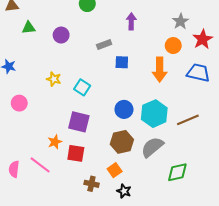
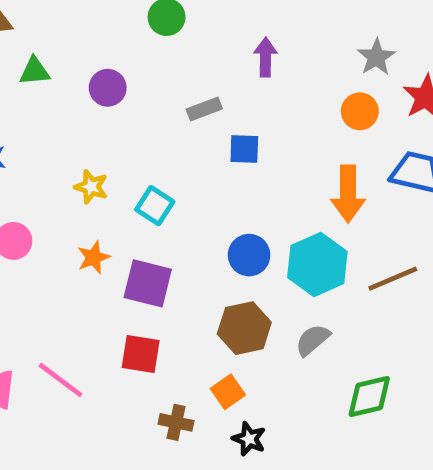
orange arrow: (160, 70) -> (348, 194), moved
orange star: (55, 142) -> (94, 257), moved
gray semicircle: (152, 147) -> (313, 340), size x0.7

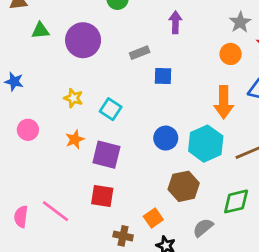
purple circle: (108, 88) -> (83, 40), size x1.6
brown hexagon: (244, 328) -> (184, 186), moved
gray semicircle: (313, 340) -> (203, 228), moved
green diamond: (369, 396) -> (236, 201), moved

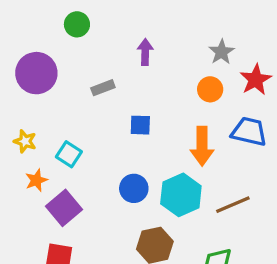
blue square: (163, 76) -> (140, 125), moved
orange star: (75, 139) -> (36, 180), moved
purple square: (106, 155) -> (64, 208), turned 36

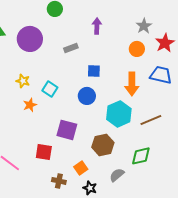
blue circle: (134, 188) -> (87, 96), moved
purple square: (64, 208) -> (67, 130), moved, turned -35

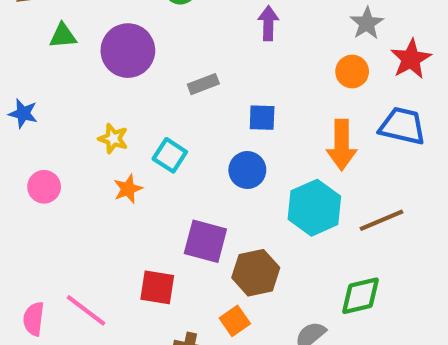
gray rectangle: (71, 48) -> (203, 84), moved
brown hexagon: (103, 145) -> (256, 273), moved

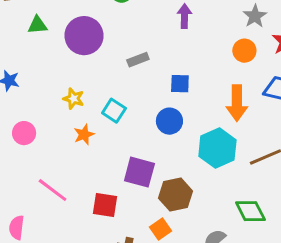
green diamond: (361, 296) -> (250, 211), turned 76
pink line: (86, 310) -> (53, 190), moved

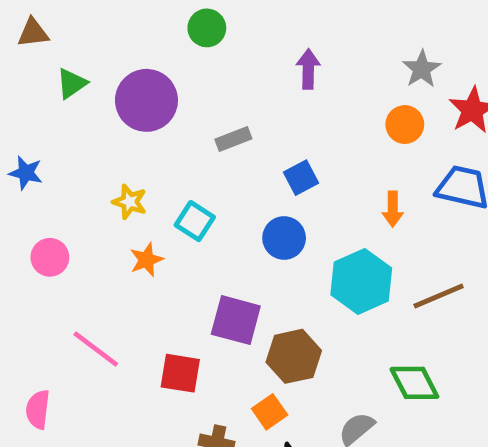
green triangle: (38, 25) -> (72, 83), turned -30
blue square: (180, 84) -> (301, 178), turned -30
orange arrow: (237, 103) -> (393, 209), size x0.6

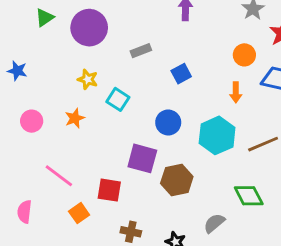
orange circle: (405, 125) -> (244, 55), moved
yellow star: (130, 202) -> (88, 79), moved
blue circle: (284, 238) -> (168, 122), moved
orange star: (146, 260) -> (75, 118), moved
orange square: (270, 412) -> (79, 213), moved

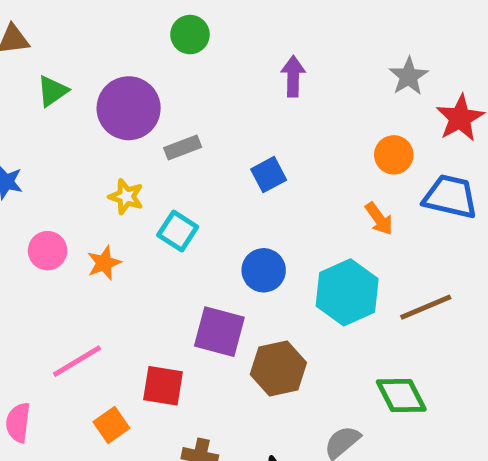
gray rectangle: (141, 51) -> (183, 148), moved
blue square: (181, 74) -> (269, 175), moved
orange arrow: (236, 92) -> (379, 219), turned -36
pink circle: (32, 121) -> (48, 251), moved
pink line: (59, 176) -> (77, 361), turned -68

